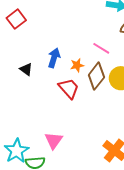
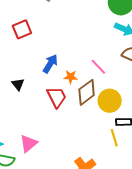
red square: (16, 19) -> (22, 29), moved
black triangle: (26, 69) -> (18, 84), moved

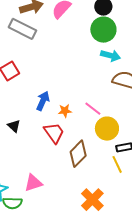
pink line: (98, 67) -> (93, 109), moved
brown diamond: (87, 92) -> (78, 154), moved
pink triangle: (29, 143) -> (33, 183), turned 30

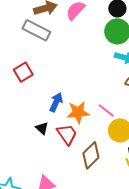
orange star: (65, 111) -> (78, 112), size x1.6
black triangle: (14, 126) -> (42, 128), moved

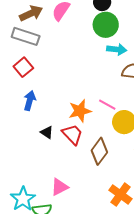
red square: (23, 72) -> (23, 67), moved
blue arrow: (56, 102) -> (30, 101), moved

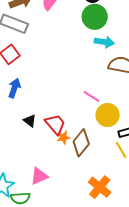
orange star: (80, 111) -> (64, 137), moved, size x0.6

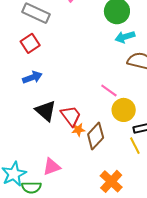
cyan arrow: (104, 42) -> (125, 37), turned 150
blue arrow: (14, 88) -> (32, 77), turned 48
black triangle: (30, 121) -> (46, 111), size x1.6

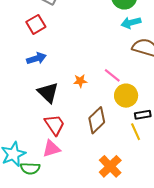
red trapezoid: (71, 116) -> (55, 125), moved
orange star: (78, 130) -> (80, 81), moved

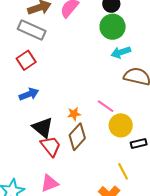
brown diamond: (97, 120) -> (77, 137), moved
red trapezoid: (55, 125) -> (51, 146), moved
yellow line: (136, 132) -> (123, 171), moved

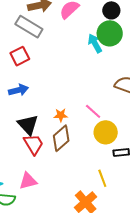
cyan arrow: (121, 52) -> (95, 43), moved, turned 72

